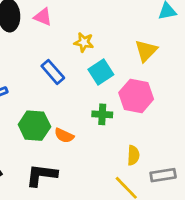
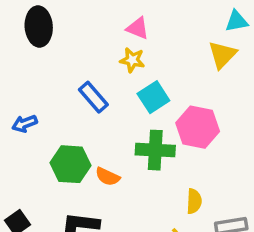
pink triangle: (43, 17) -> (138, 28), moved
yellow triangle: (146, 51) -> (222, 55), moved
green cross: (102, 114) -> (155, 150), size x1.5

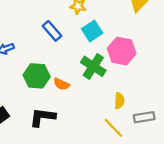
green cross: (155, 150) -> (93, 66), turned 30

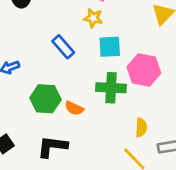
cyan square: (92, 31) -> (110, 47), turned 30
green cross: (93, 66) -> (111, 88), turned -30

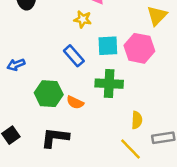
yellow star: (93, 18) -> (83, 19), moved
blue rectangle: (63, 47) -> (74, 56), moved
pink hexagon: (144, 70) -> (139, 48), moved

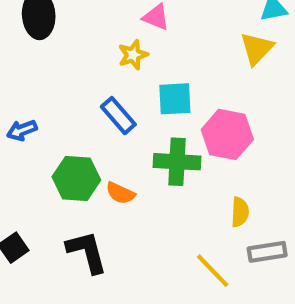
yellow star: (83, 19) -> (133, 55), turned -30
pink hexagon: (139, 48) -> (227, 134), moved
yellow semicircle: (137, 120) -> (240, 212), moved
black L-shape: (55, 138) -> (87, 252), turned 68

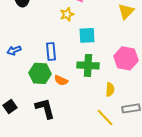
blue rectangle: (118, 116) -> (51, 51), moved, turned 36
pink hexagon: (227, 134) -> (126, 58), moved
yellow semicircle: (240, 212) -> (110, 89), moved

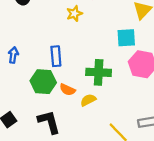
cyan square: (87, 35) -> (126, 38), moved
blue arrow: (14, 50) -> (13, 55), turned 120
yellow semicircle: (110, 89) -> (88, 100), moved, turned -120

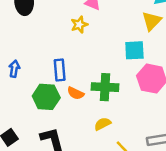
orange semicircle: (67, 90) -> (76, 93), moved
yellow semicircle: (88, 100) -> (103, 124), moved

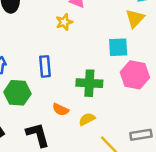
orange semicircle: (76, 93) -> (61, 110), moved
green hexagon: (46, 97) -> (17, 93), moved

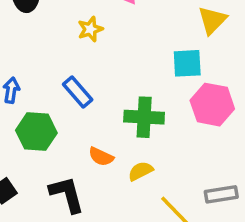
yellow star: (64, 22) -> (90, 29), moved
blue rectangle: (45, 66) -> (78, 92), turned -36

